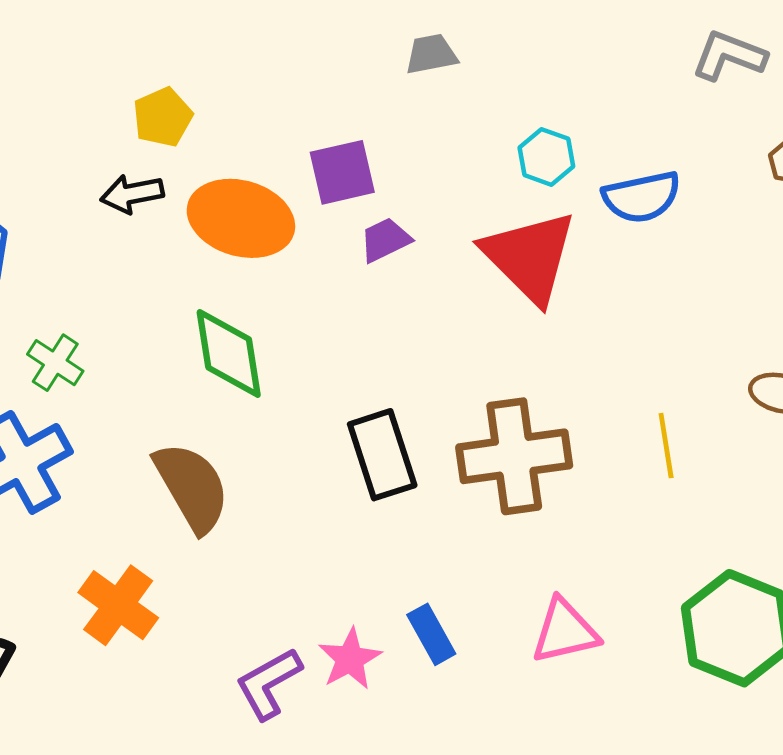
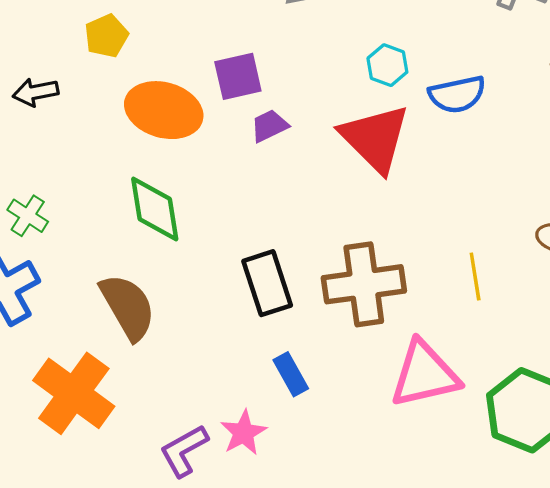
black arrow: (132, 194) -> (36, 92), moved
orange cross: (118, 605) -> (74, 393), size x1.4
pink triangle: (565, 631) -> (425, 374), moved, size x1.4
blue rectangle: (431, 634) -> (291, 374), moved

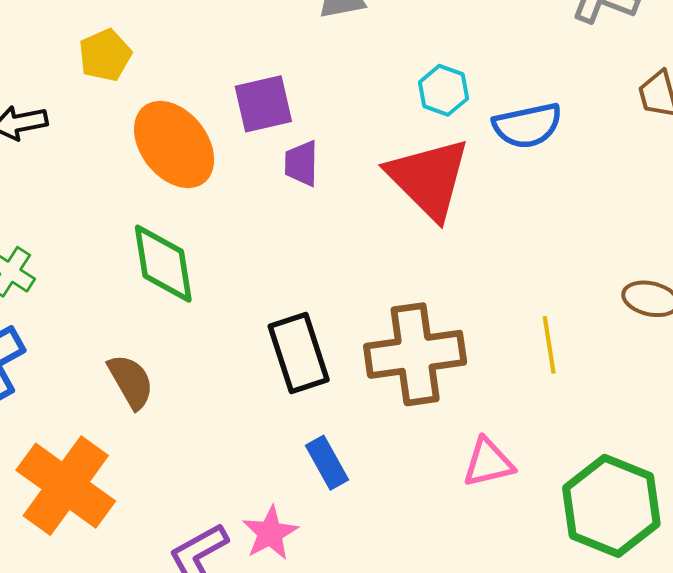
orange ellipse: (164, 110) -> (174, 144), turned 36
purple trapezoid: (269, 126) -> (301, 163), turned -63
brown semicircle: (128, 307) -> (131, 381), size x0.7
pink triangle: (425, 374) -> (488, 463), size x0.6

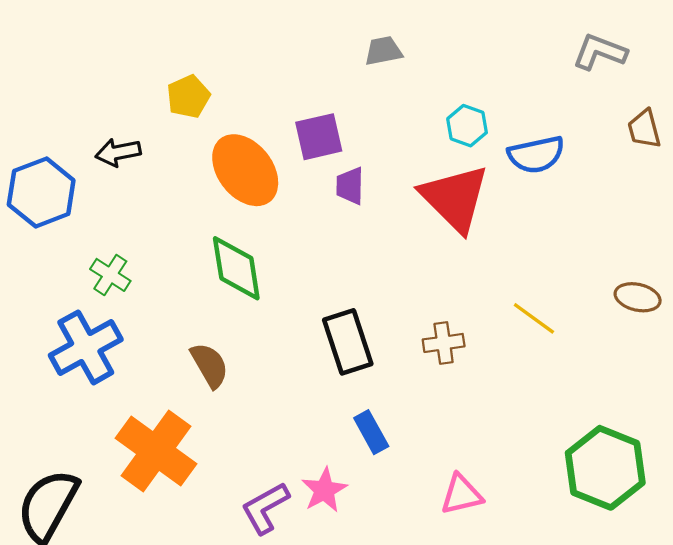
yellow line: (549, 345) -> (534, 318), moved, turned -45
brown cross: (415, 354) -> (444, 343), size x0.5
pink triangle: (488, 463) -> (461, 495), moved

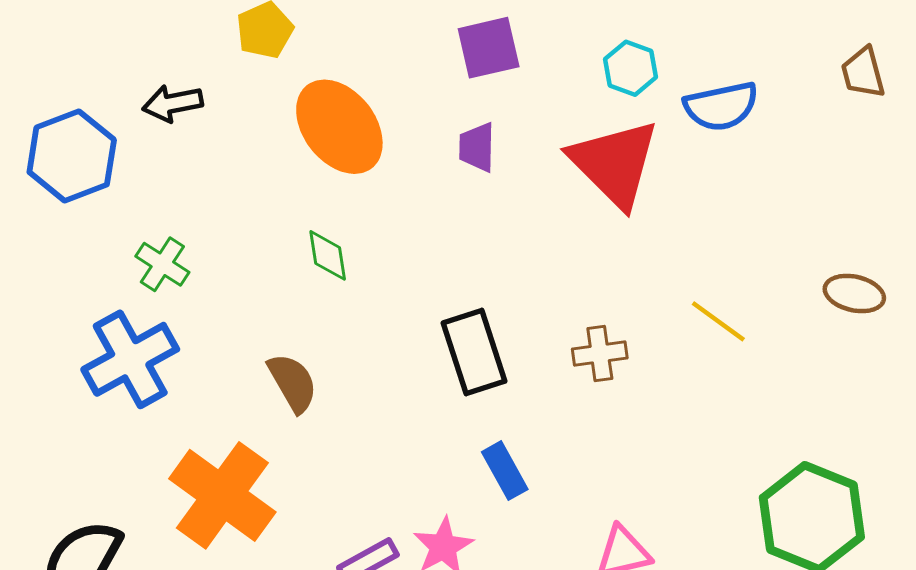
purple square: (319, 137) -> (489, 48), moved
green diamond: (236, 268) -> (328, 255), size x0.6

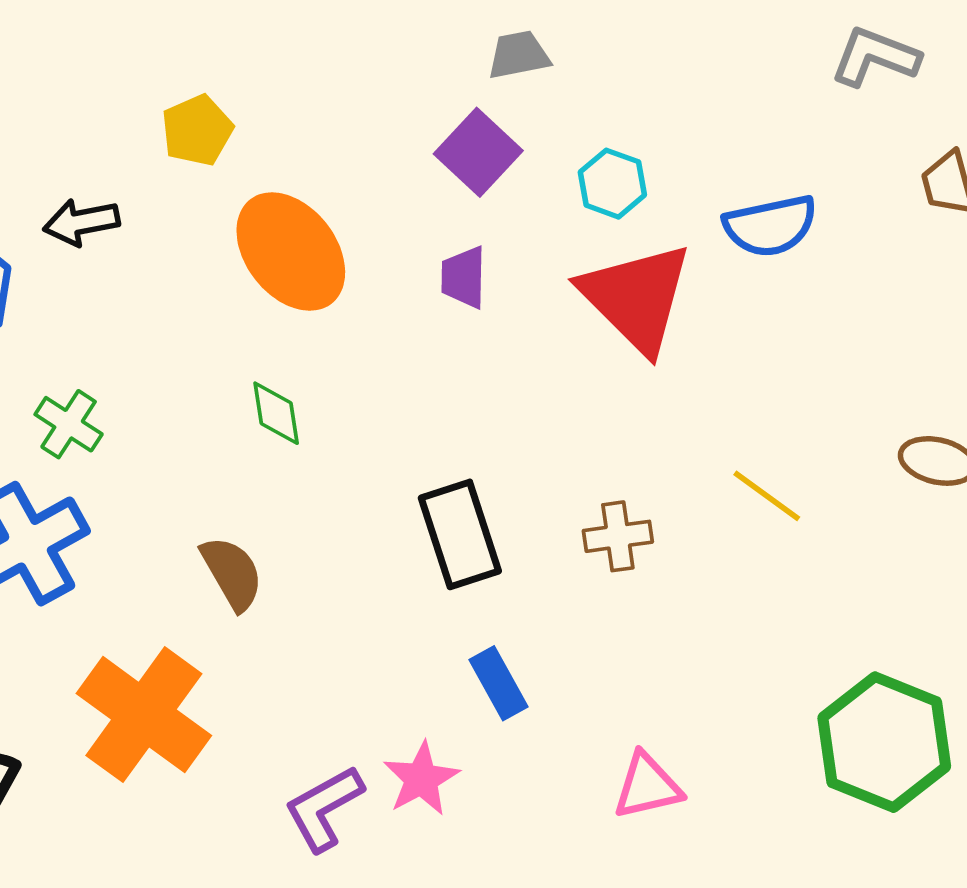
purple square: (489, 48) -> (478, 152), turned -34
cyan hexagon: (631, 68) -> (612, 184), moved

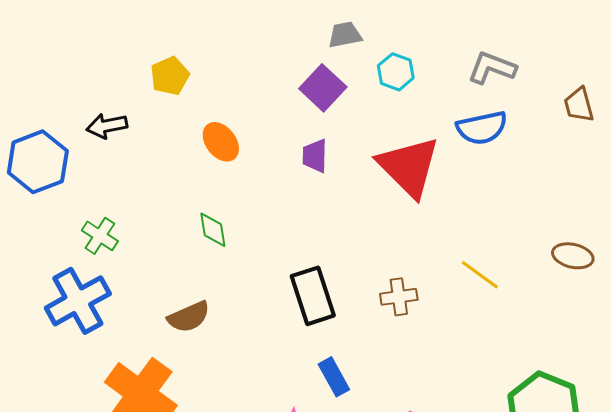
gray L-shape: (875, 57) -> (492, 68), moved
cyan hexagon: (612, 184) -> (396, 72), moved
orange ellipse: (291, 252) -> (221, 142), size x0.6
brown semicircle: (232, 573) -> (189, 317), turned 96

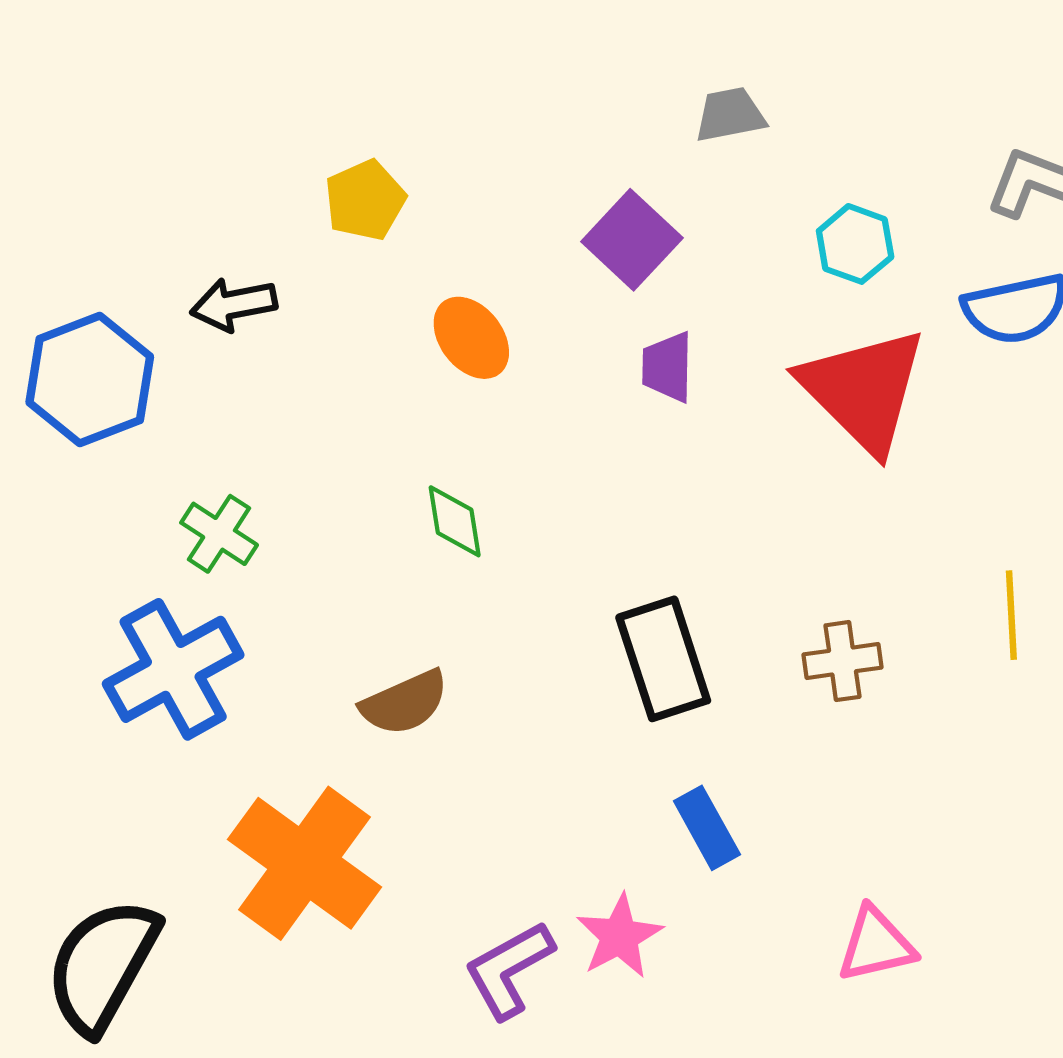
cyan hexagon: (396, 72) -> (855, 244), moved
purple square: (323, 88) -> (632, 240), moved
yellow line: (480, 275) -> (1011, 615), turned 51

